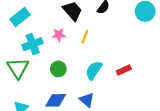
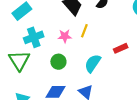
pink star: (59, 35) -> (65, 36), moved
red rectangle: (124, 70) -> (121, 48), moved

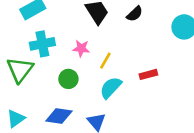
yellow line: (84, 31) -> (105, 61), moved

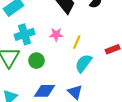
green circle: (68, 79) -> (36, 61), moved

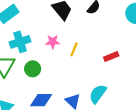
cyan semicircle: (83, 63) -> (98, 94), moved

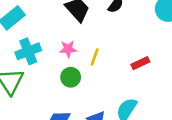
green circle: (33, 69) -> (71, 77), moved

